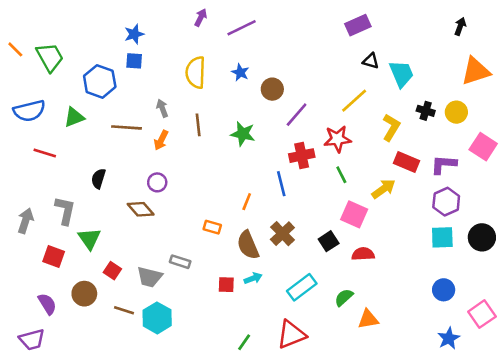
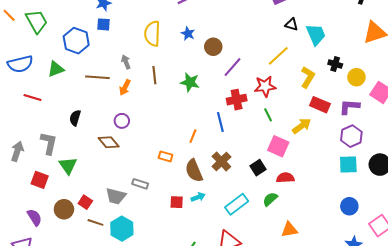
yellow circle: (456, 112) -> (356, 77), moved
red square: (112, 271) -> (85, 202), moved
green semicircle: (344, 297) -> (270, 199), moved

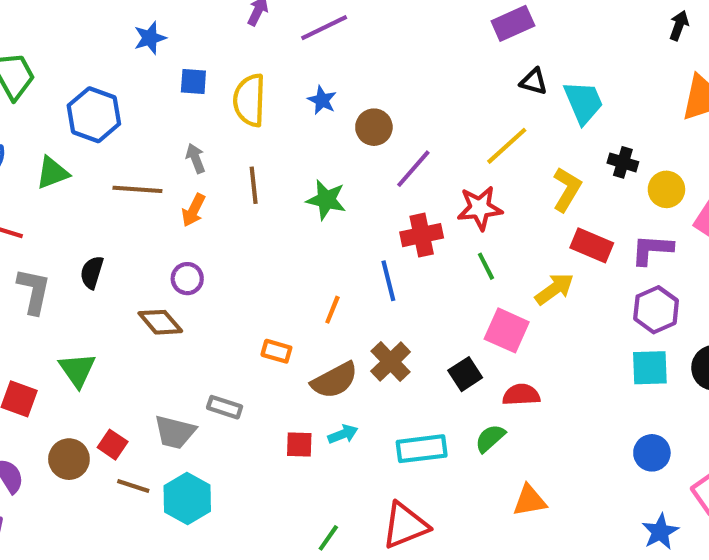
blue square: (104, 24) -> (193, 82), moved
gray L-shape: (49, 143) -> (34, 291), moved
brown semicircle: (194, 171) -> (335, 380), turned -95
cyan rectangle: (237, 204) -> (422, 449), turned 30

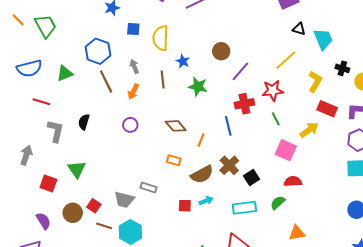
blue star: (322, 100) -> (183, 61), moved
blue hexagon: (94, 115) -> (98, 51), moved
brown line: (137, 189) -> (106, 81), turned 60
brown diamond: (160, 322) -> (176, 126), moved
black square: (465, 374) -> (251, 177), moved

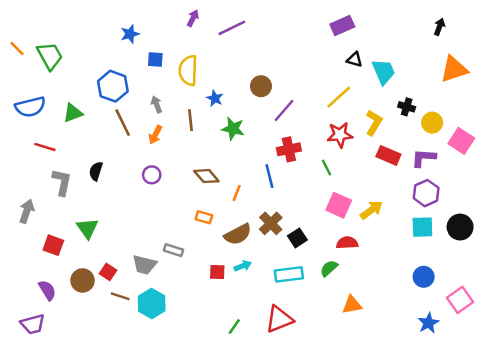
red star: (273, 91) -> (340, 135), moved
yellow arrow: (309, 130) -> (371, 210), moved

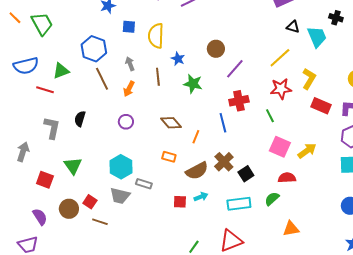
black cross: (407, 107) -> (336, 18), moved
red line: (45, 147) -> (45, 90), moved
cyan hexagon: (152, 304) -> (121, 167), moved

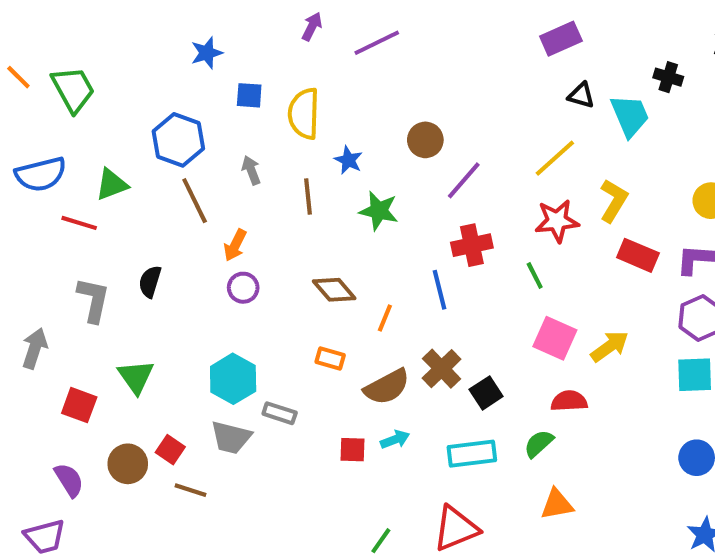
orange arrow: (129, 89) -> (235, 245), moved
orange triangle: (291, 229) -> (557, 504), moved

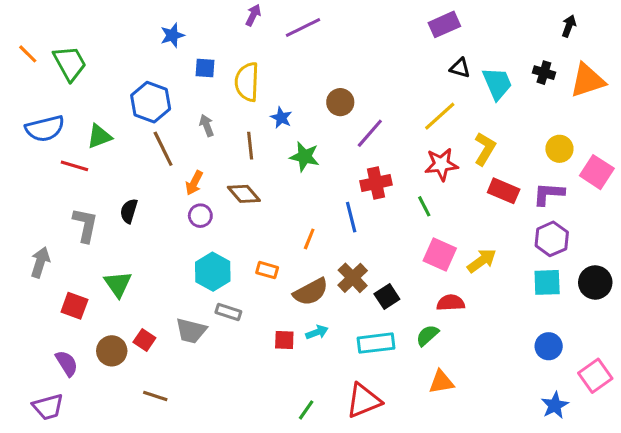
black cross: (668, 77) -> (544, 73), moved
brown diamond: (334, 290) -> (244, 194), moved
cyan hexagon: (233, 379) -> (213, 272), moved
brown line: (191, 490) -> (155, 396), moved

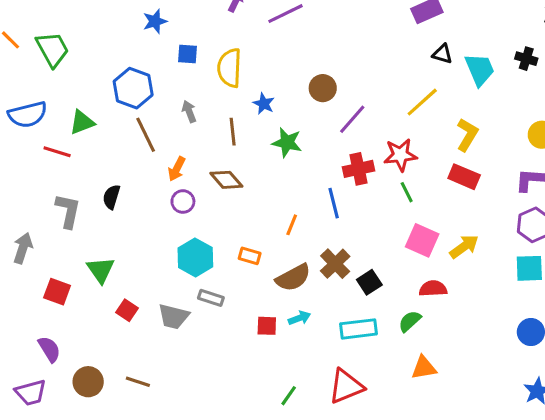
red star: (441, 164) -> (400, 155), moved
red rectangle: (504, 191) -> (464, 177), moved
red square: (144, 340) -> (127, 310), moved
brown circle: (112, 351) -> (88, 382), moved

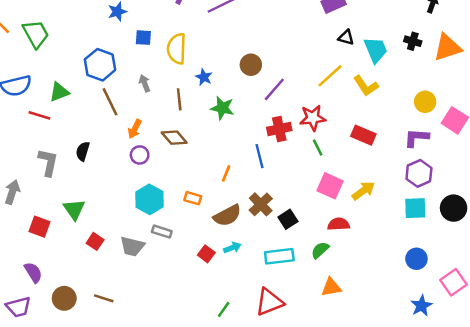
yellow L-shape: (467, 135) -> (366, 86), moved, turned 115
red square: (267, 326) -> (206, 254), turned 35

